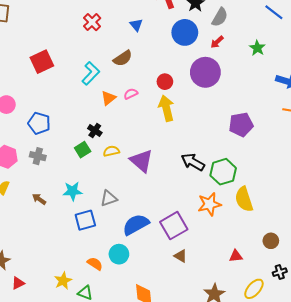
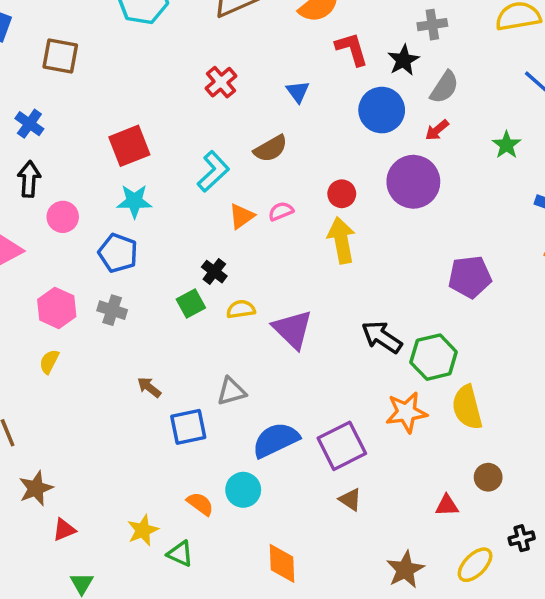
cyan star: (73, 191) -> (134, 201), moved
brown arrow: (39, 199) -> (149, 387), moved
brown circle: (271, 241) -> (488, 477), moved

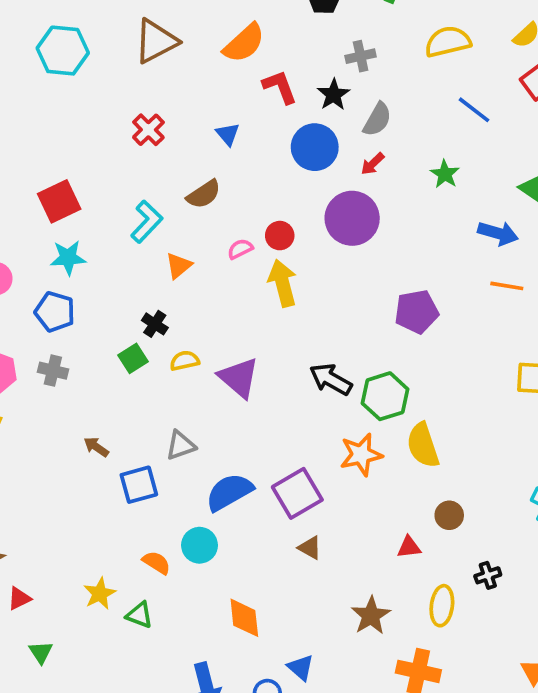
pink semicircle: (281, 211) -> (240, 249), moved
yellow ellipse: (475, 565) -> (442, 606), turned -33

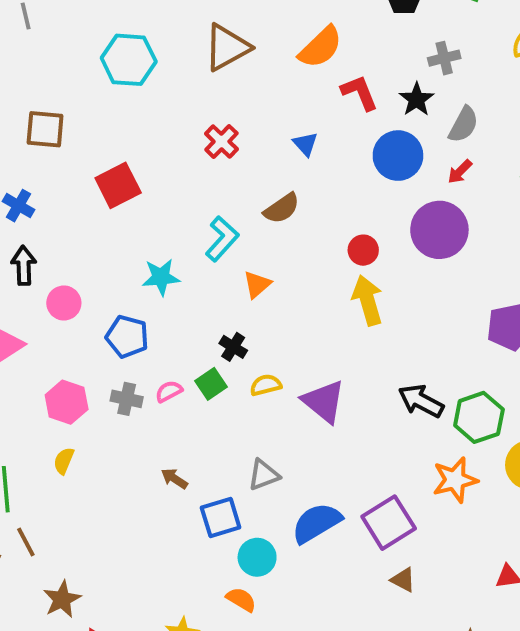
red square: (59, 201) -> (118, 185), moved
pink semicircle: (240, 249) -> (169, 391), moved
cyan star: (68, 258) -> (161, 277), moved
cyan circle: (200, 545) -> (257, 557), moved

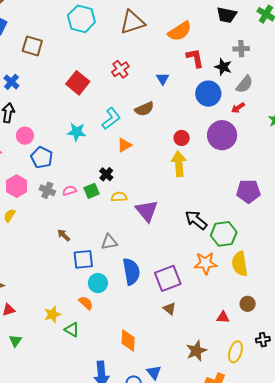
black star: (417, 99) -> (223, 67), turned -30
red square: (118, 185) -> (78, 83), moved, turned -35
blue pentagon: (127, 337) -> (42, 157), moved
blue semicircle: (316, 523) -> (131, 271), turned 100

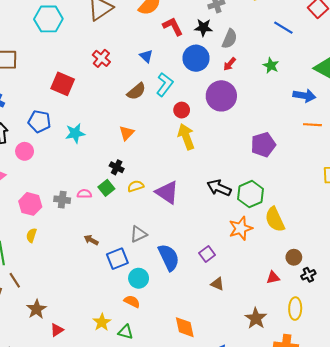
cyan L-shape: (111, 119) -> (165, 84), moved
blue pentagon: (42, 157) -> (39, 121), moved
pink semicircle: (69, 191) -> (84, 194), turned 32
purple square: (168, 278) -> (207, 254), size x0.6
black cross: (263, 340) -> (308, 275), moved

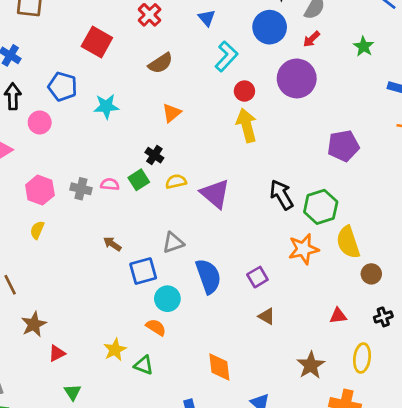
brown semicircle: (136, 91) -> (161, 63), moved
black arrow: (219, 188) -> (281, 195), turned 30
brown circle: (294, 257) -> (371, 274), moved

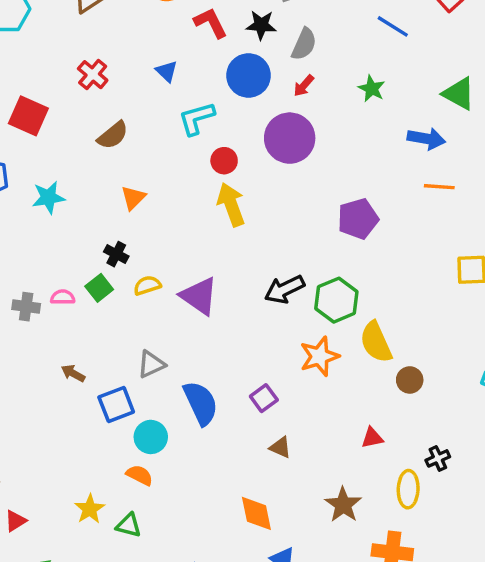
cyan L-shape: (226, 56) -> (197, 118), turned -144
black arrow: (281, 195) -> (284, 289), turned -80
black cross: (383, 317) -> (438, 458), moved
orange diamond: (219, 367) -> (256, 513), moved

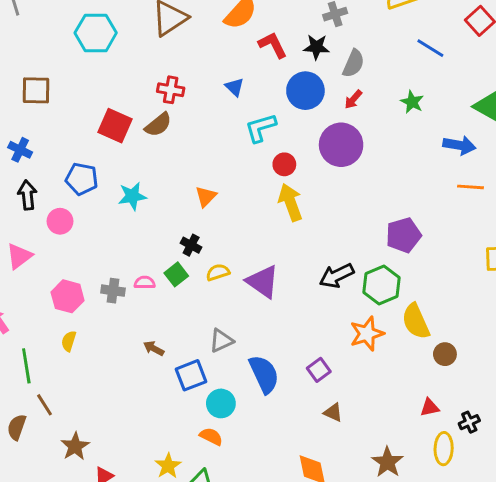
red cross: (93, 75) -> (171, 90), turned -30
brown semicircle: (113, 135) -> (158, 125), moved
purple pentagon: (358, 219) -> (403, 235), moved
red triangle: (372, 438) -> (430, 407), moved

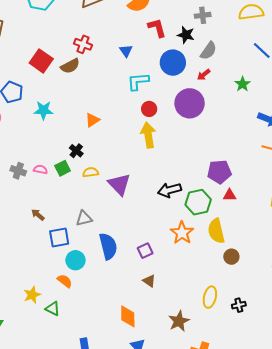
orange star: (367, 334) -> (182, 233), turned -30
red triangle: (430, 407) -> (230, 195), moved
yellow ellipse: (444, 449) -> (210, 297), moved

